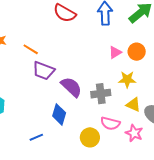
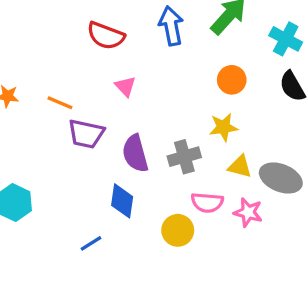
pink triangle: (115, 52) -> (125, 86), moved, turned -32
purple semicircle: (71, 87) -> (135, 153), turned -140

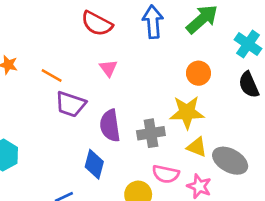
yellow star: (224, 127) -> (187, 112), size x1.4

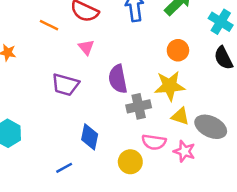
pink triangle: (108, 68) -> (86, 47), moved
orange line: (52, 75) -> (49, 25), moved
purple semicircle: (110, 126) -> (118, 79), moved

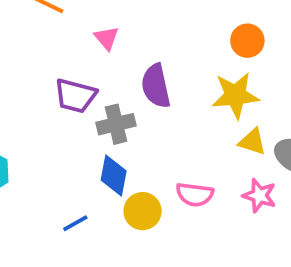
gray cross: (139, 106) -> (116, 124), moved
pink semicircle: (154, 142) -> (195, 194), moved
yellow circle: (130, 162) -> (143, 211), moved

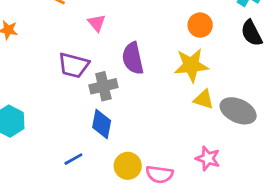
pink semicircle: (195, 194) -> (159, 174), moved
pink star: (259, 195) -> (208, 158), moved
yellow circle: (143, 211) -> (128, 166), moved

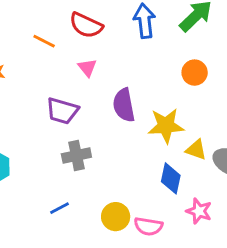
yellow star: (191, 65) -> (166, 126), moved
gray cross: (103, 86) -> (76, 156), moved
blue diamond: (102, 124) -> (171, 178), moved

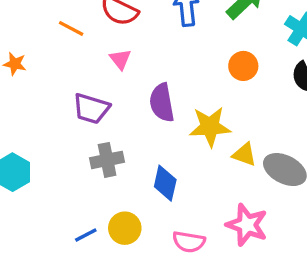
blue diamond: (171, 178) -> (165, 183), moved
blue line: (59, 208) -> (86, 235), moved
pink star: (199, 211) -> (247, 225), size x1.4
yellow circle: (116, 217) -> (125, 228), moved

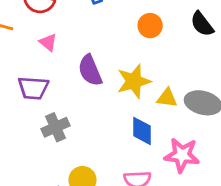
blue diamond: (165, 183) -> (142, 131), moved

